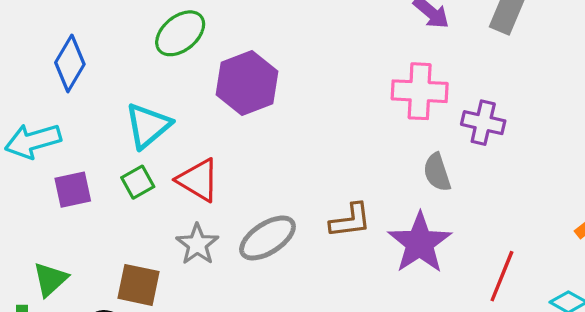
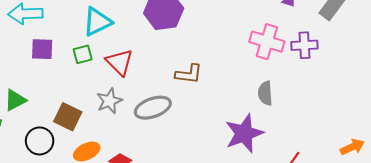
purple cross: (483, 123) -> (304, 45), moved, turned -30
brown L-shape: (350, 220) -> (189, 74), moved

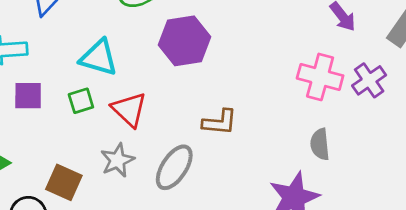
cyan triangle: (97, 22) -> (99, 58), turned 44
purple cross: (304, 45) -> (369, 80), turned -30
gray ellipse: (153, 108) -> (174, 167), turned -36

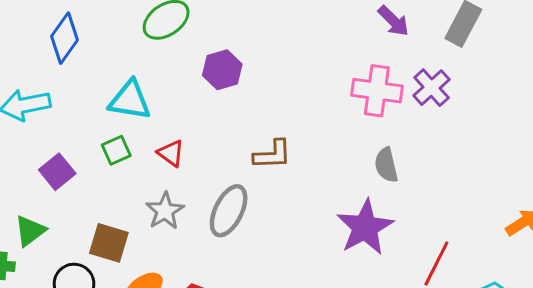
purple hexagon: (184, 41) -> (222, 70), size x0.7
purple square: (28, 96) -> (57, 172), moved, turned -32
red triangle: (129, 110) -> (171, 153), size x0.7

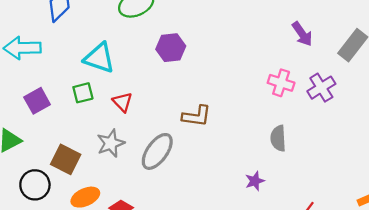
pink cross: (377, 91) -> (281, 83), size x0.7
purple star: (365, 227) -> (255, 181), size x0.5

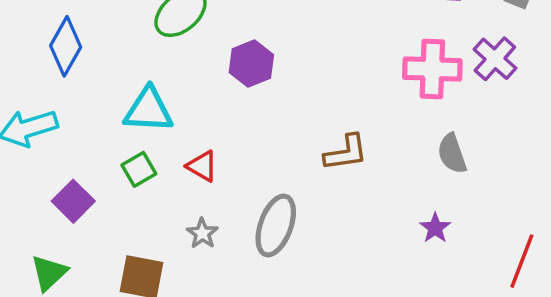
pink cross: (281, 83) -> (432, 69), size x1.4
brown L-shape: (197, 116) -> (346, 153), moved
gray star: (111, 143) -> (202, 233), size x0.7

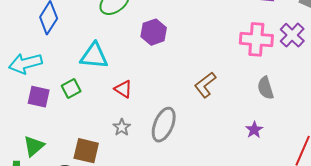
brown L-shape: (346, 153) -> (205, 85), turned 148
green square: (139, 169) -> (71, 88), moved
purple square: (73, 201) -> (39, 97), moved, turned -35

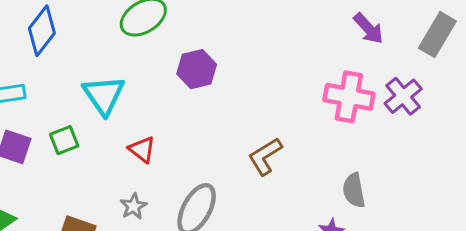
cyan triangle: (94, 56) -> (104, 95), turned 44
gray semicircle: (266, 88) -> (354, 190), moved

